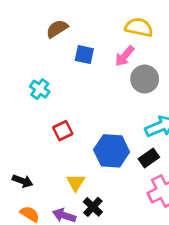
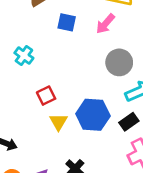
gray circle: (145, 79) -> (119, 62), moved
yellow triangle: (76, 182) -> (58, 122), moved

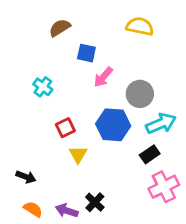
pink arrow: (105, 24) -> (103, 77), moved
blue hexagon: (93, 115) -> (113, 125), moved

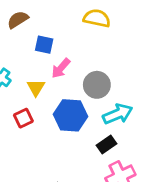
yellow triangle: (78, 154) -> (36, 88), moved

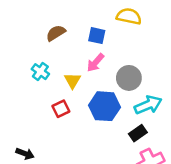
brown semicircle: (18, 20) -> (56, 33), moved
blue square: (44, 45) -> (97, 36), moved

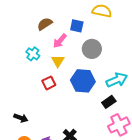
pink arrow: (96, 63) -> (60, 41), moved
gray circle: (129, 78) -> (92, 49), moved

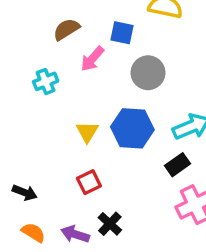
cyan cross: (33, 54) -> (46, 81), turned 32
yellow triangle: (58, 61) -> (87, 132), moved
red square: (49, 83) -> (89, 182), moved

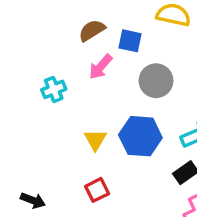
brown semicircle: (66, 29) -> (92, 30), moved

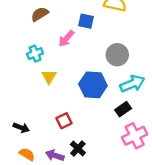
brown semicircle: (92, 30) -> (40, 14), moved
gray circle: (156, 81) -> (117, 55), moved
yellow triangle: (95, 140) -> (49, 77), moved

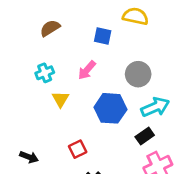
pink arrow: (66, 39) -> (87, 70), moved

